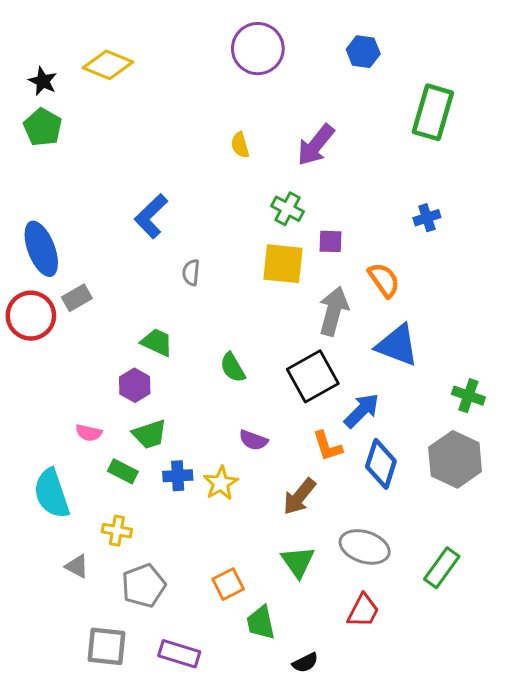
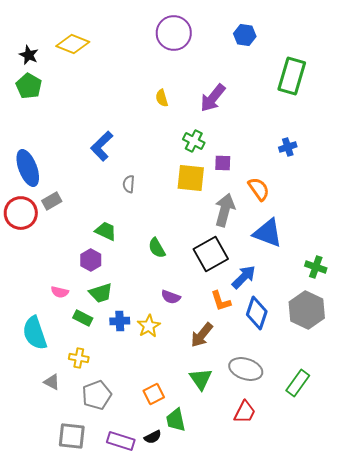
black semicircle: (305, 663) -> (153, 437), moved

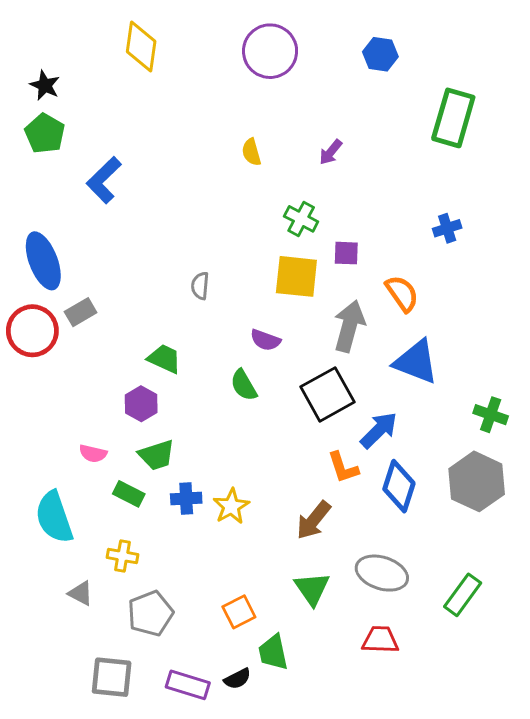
yellow diamond: (73, 44) -> (141, 47), moved, turned 76
purple arrow: (213, 98) -> (331, 152), size x0.6
blue L-shape: (102, 146) -> (104, 180), moved
purple semicircle: (171, 297) -> (265, 340), moved
red trapezoid: (245, 412) -> (380, 640), turned -115

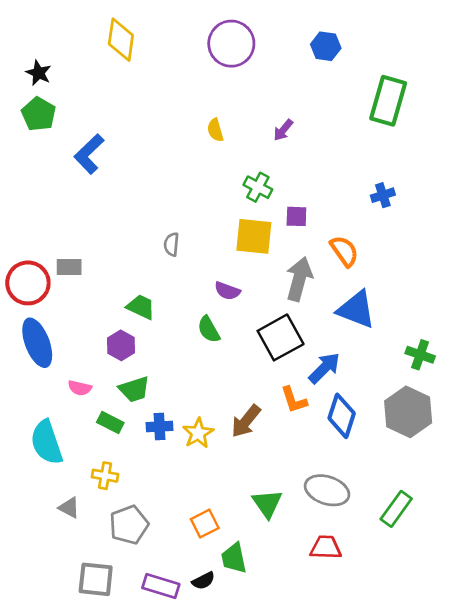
blue ellipse: (43, 261) -> (37, 343), moved
gray rectangle: (81, 312) -> (69, 267), turned 30
brown arrow: (314, 520) -> (246, 421), moved

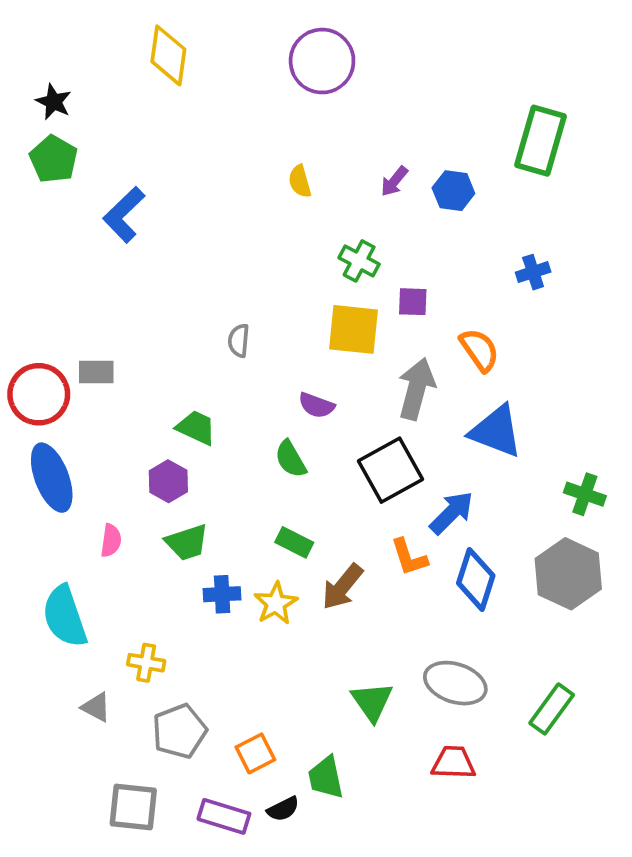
blue hexagon: (326, 46) -> (453, 191), moved
pink semicircle: (80, 388) -> (111, 541), turned -95
green rectangle: (110, 422) -> (294, 542), moved
orange square: (205, 524) -> (255, 753), moved

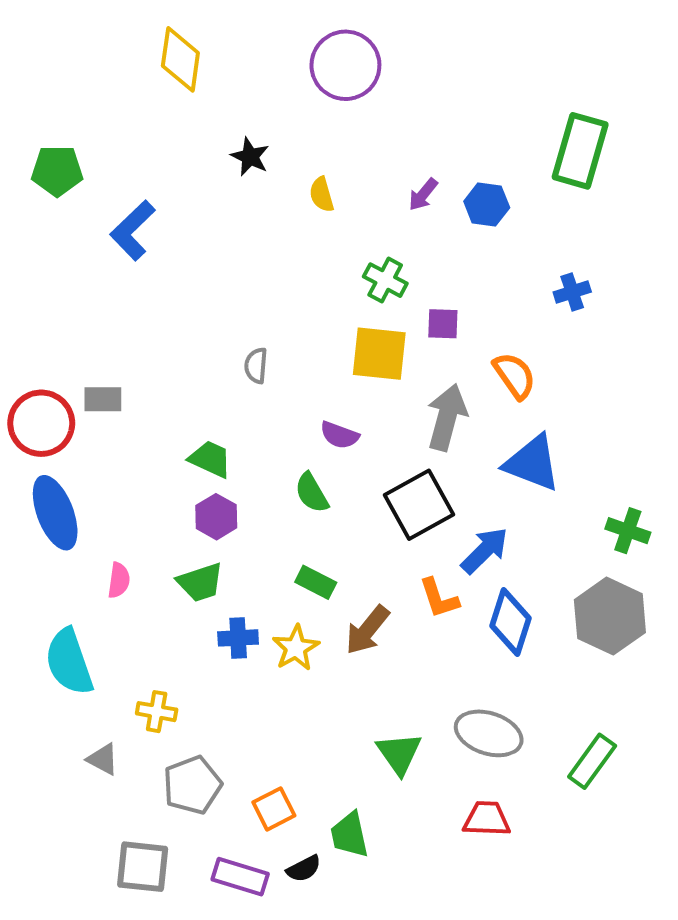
black star: (54, 102) -> (250, 157), moved
green pentagon: (54, 159) -> (57, 171), turned -30
purple hexagon: (168, 481) -> (216, 517), moved

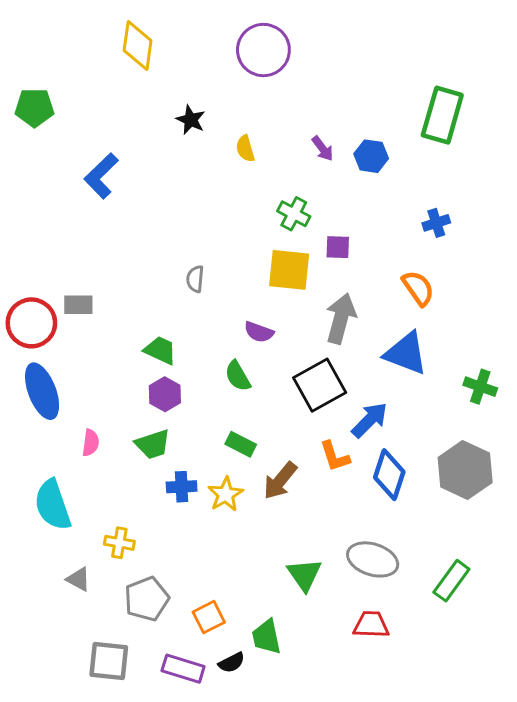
green pentagon: (57, 171) -> (34, 108), moved
purple arrow: (423, 195) -> (323, 149), turned -76
orange semicircle: (514, 375) -> (418, 288), moved
green cross: (628, 531) -> (480, 387), moved

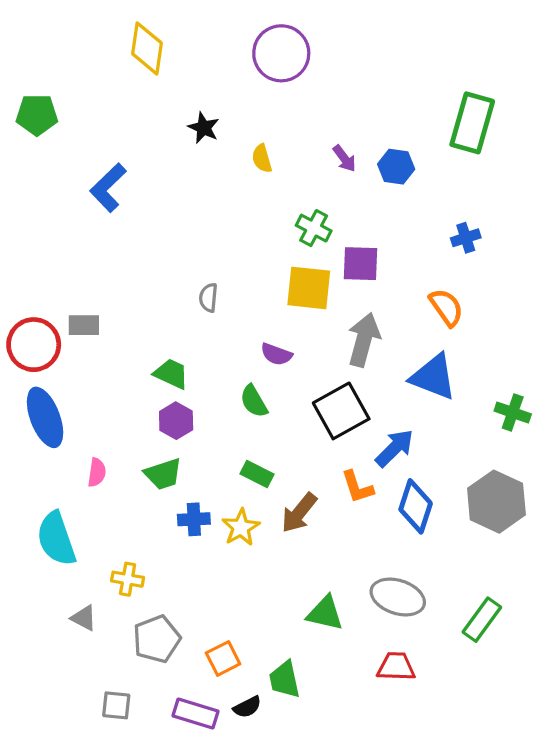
purple square: (338, 247) -> (361, 264), size x1.4
green triangle: (304, 575) -> (325, 613), turned -42
gray square: (109, 661) -> (116, 705), size x0.7

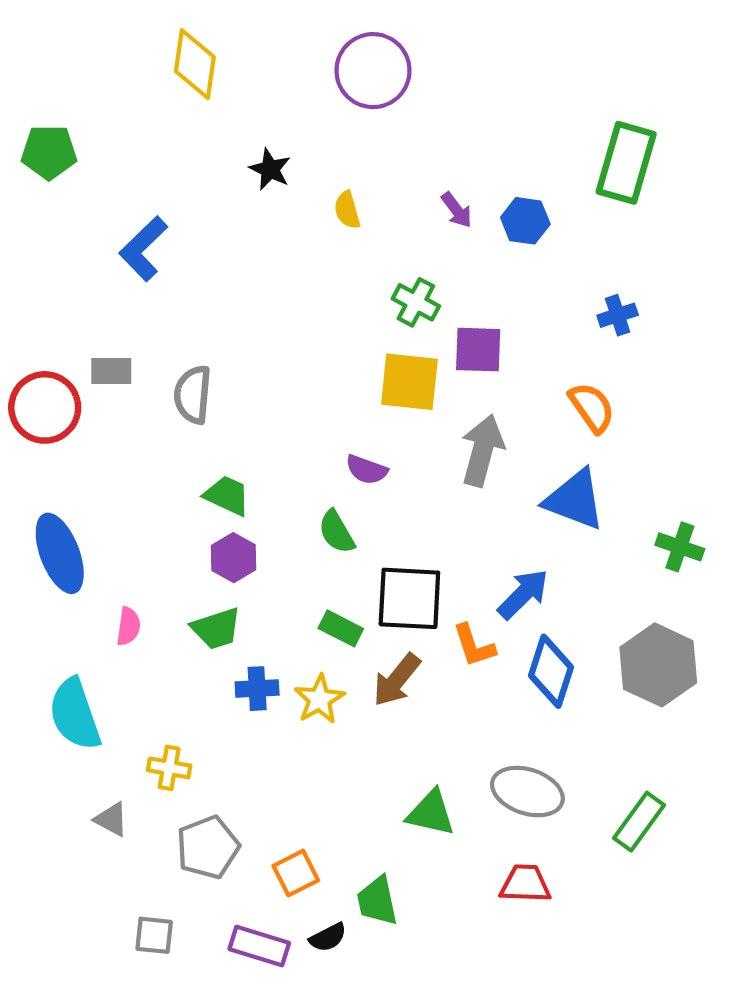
gray semicircle: (208, 298) -> (193, 395), moved, size x1.5
gray rectangle: (84, 325) -> (111, 371), moved
red circle: (34, 345) -> (45, 407), moved
black square: (341, 411) -> (409, 598), moved, turned 32

